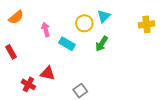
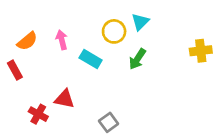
orange semicircle: (16, 17) -> (27, 41), moved
yellow cross: (146, 24) -> (201, 51), moved

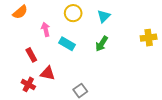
yellow circle: (114, 31) -> (73, 13), moved
orange semicircle: (27, 41) -> (20, 12), moved
red rectangle: (15, 70) -> (31, 55), moved

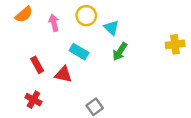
cyan triangle: (104, 16) -> (111, 28), moved, turned -32
pink arrow: (46, 29) -> (54, 23), moved
red triangle: (48, 73) -> (63, 74), moved

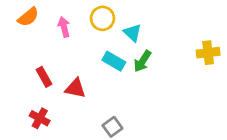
cyan rectangle: (79, 52) -> (114, 61), moved

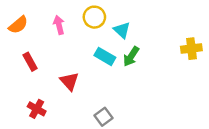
orange semicircle: (28, 17) -> (18, 25), moved
red rectangle: (44, 77) -> (30, 62), moved
red triangle: (75, 88) -> (69, 81), turned 36

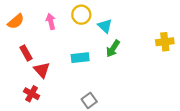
cyan rectangle: (105, 56) -> (80, 58), moved, turned -36
red triangle: (69, 81) -> (42, 70), moved

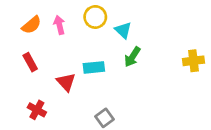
orange semicircle: (16, 21) -> (32, 25), moved
yellow cross: (165, 42) -> (193, 61), moved
red triangle: (42, 70) -> (66, 82), moved

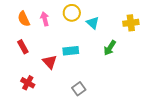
orange semicircle: (32, 25) -> (24, 19), turned 105
green arrow: (132, 57) -> (110, 48), moved
yellow cross: (193, 61) -> (131, 23), moved

